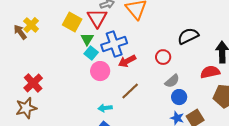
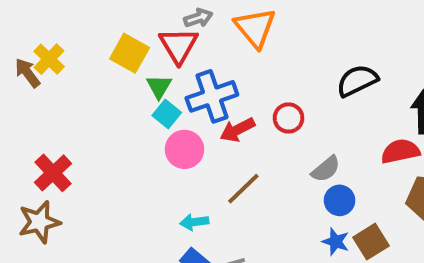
red circle: (163, 57) -> (288, 118), moved

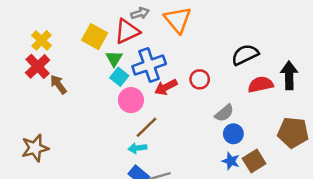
red triangle: (179, 45) -> (127, 31), turned 36
brown arrow: (27, 73) -> (58, 85), moved
red semicircle: (400, 151) -> (261, 85), moved
red cross: (53, 173) -> (38, 66), moved
brown line: (243, 189) -> (147, 127), moved

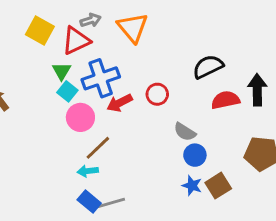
yellow square: (95, 37) -> (40, 30), moved
gray semicircle: (224, 113) -> (185, 132), turned 72

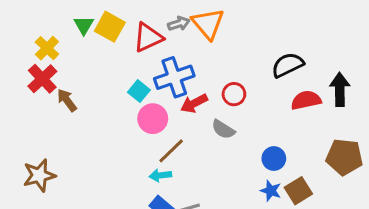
gray arrow: (91, 20) -> (179, 24), moved
green triangle: (62, 71) -> (84, 25), moved
gray semicircle: (185, 132) -> (223, 129), moved

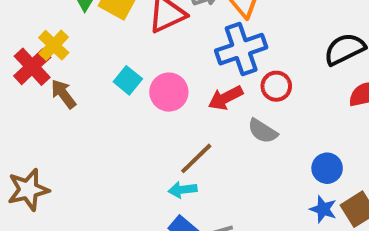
yellow cross: (47, 48) -> (54, 45), moved
blue cross: (174, 77) -> (241, 49), moved
cyan square: (139, 91) -> (128, 80), moved
pink circle: (153, 119) -> (169, 92), moved

